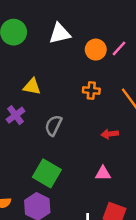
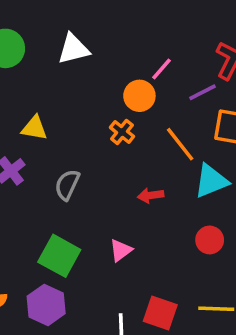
orange circle: (96, 50) -> (139, 96), moved
orange cross: (91, 91) -> (122, 132), turned 35
pink triangle: (103, 173) -> (121, 250), moved, turned -35

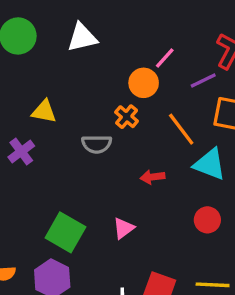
cyan triangle: (211, 181) -> (210, 164), turned 42
gray semicircle: (67, 185) -> (97, 144), moved, turned -116

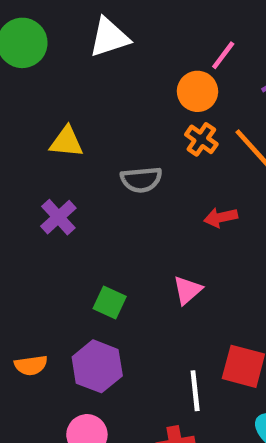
orange cross: (127, 117) -> (201, 139), moved
purple cross: (21, 152) -> (58, 217), moved
green square: (65, 232) -> (110, 303), size x0.6

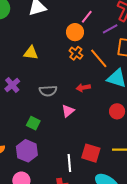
yellow triangle: (66, 142) -> (31, 53), moved
gray semicircle: (141, 180) -> (48, 91), moved
pink triangle: (188, 290) -> (68, 111), moved

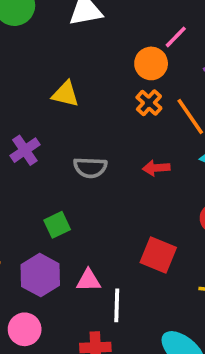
pink triangle: (68, 111) -> (88, 280), moved, turned 32
green square: (33, 123) -> (57, 225), turned 32
red square: (91, 153) -> (158, 255), moved

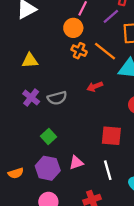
purple cross: (25, 150) -> (31, 98), moved
white line: (117, 305) -> (108, 170), moved

